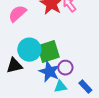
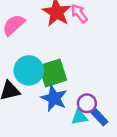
purple circle: (65, 68) -> (87, 103), moved
cyan triangle: (60, 87) -> (79, 117), moved

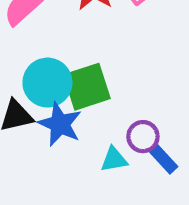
blue star: (54, 98) -> (60, 124), moved
cyan triangle: (79, 117) -> (114, 159), moved

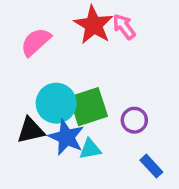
purple circle: (143, 137) -> (134, 120), moved
cyan triangle: (114, 159) -> (90, 149), moved

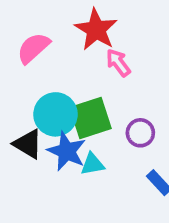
pink arrow: (124, 27) -> (118, 63), moved
black triangle: (31, 130) -> (28, 144), turned 44

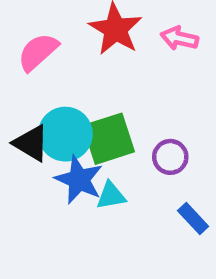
pink arrow: (118, 63) -> (179, 38), moved, turned -40
black triangle: (28, 144) -> (31, 143), moved

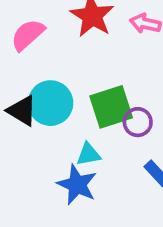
green square: (109, 139) -> (111, 107), moved
blue star: (79, 180) -> (77, 185), moved

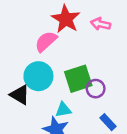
pink semicircle: (28, 35) -> (46, 41), moved
black triangle: (22, 111) -> (20, 95), moved

